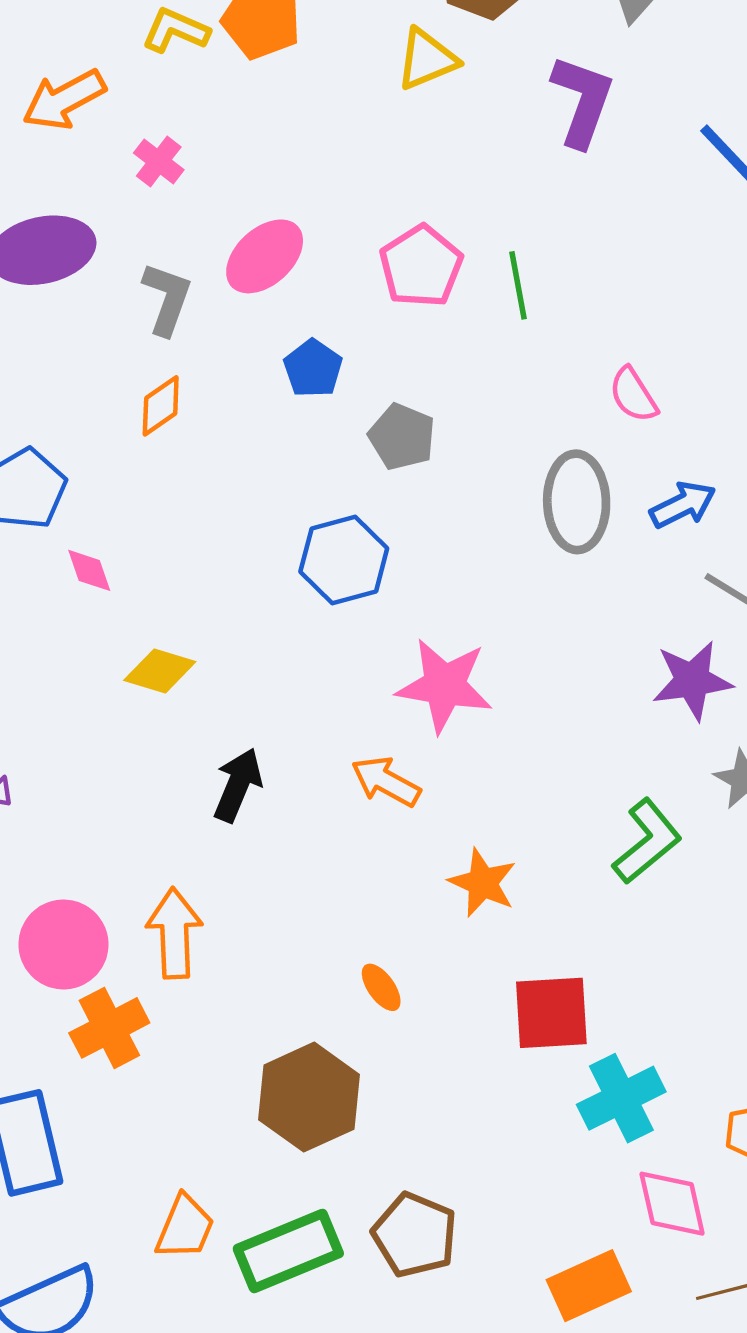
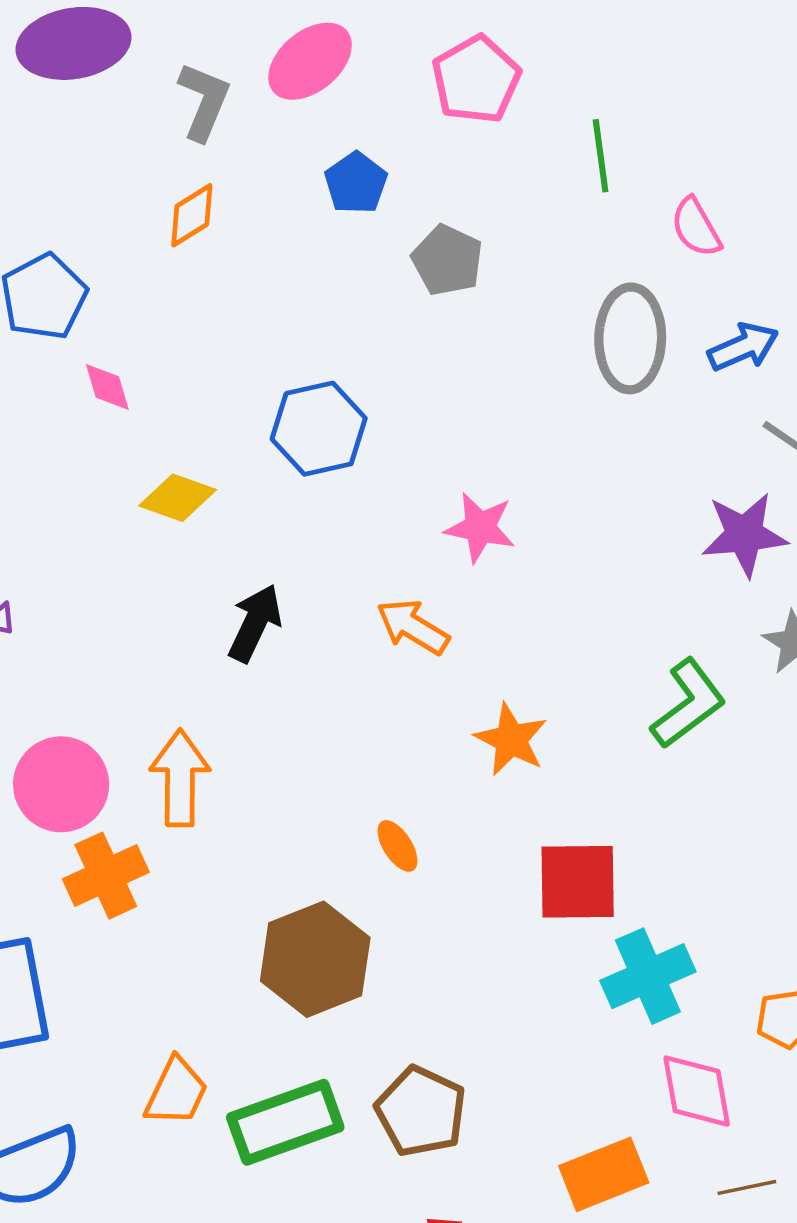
green line: (518, 285) -> (601, 156), moved
blue hexagon: (344, 560) -> (319, 429), moved
pink star: (444, 686) -> (480, 528), size x0.7

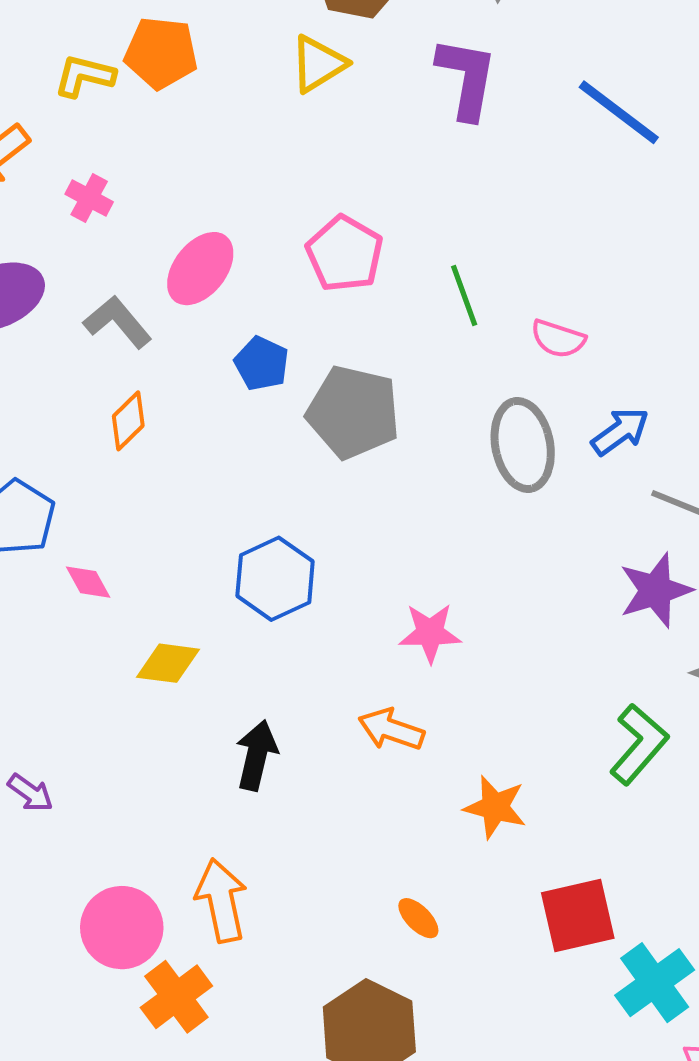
gray L-shape: (204, 101) -> (118, 322), turned -50
pink semicircle: (696, 227) -> (558, 339), turned -30
gray pentagon: (447, 260) -> (353, 412), size x1.5

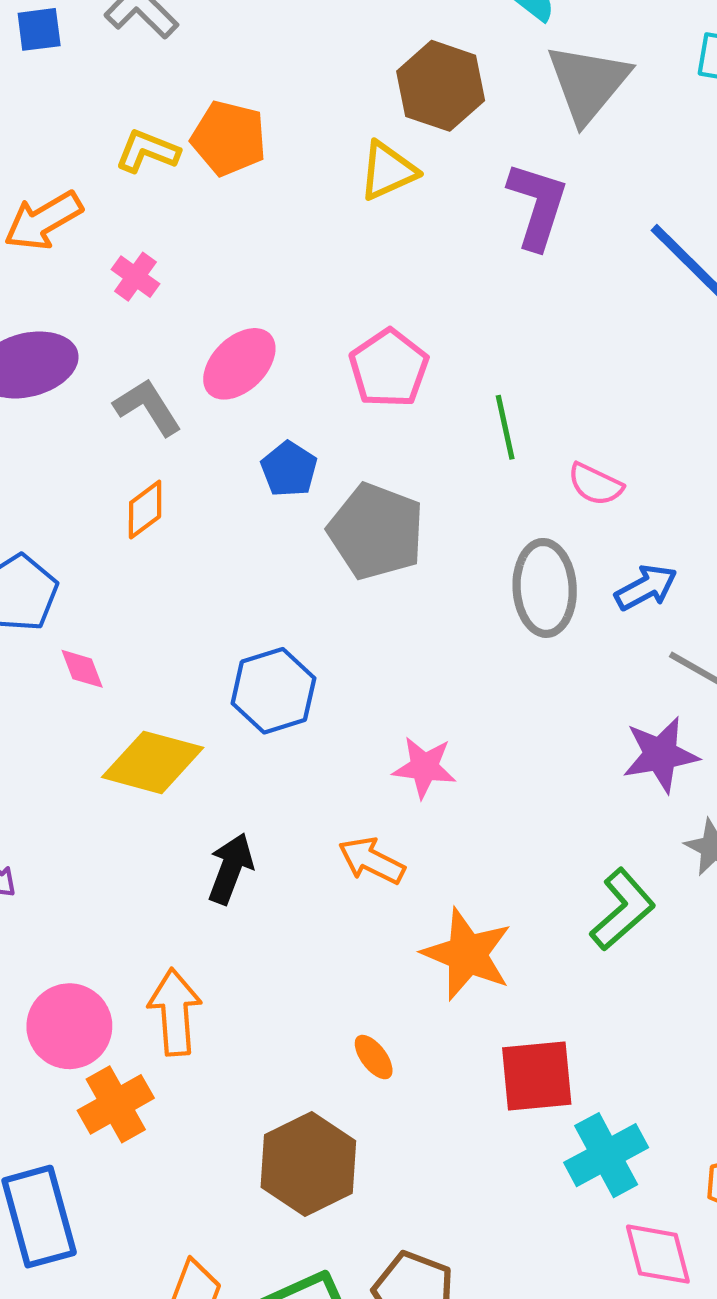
yellow diamond: (168, 663) -> (153, 762), size x1.5
orange star: (495, 807) -> (467, 954), size x1.4

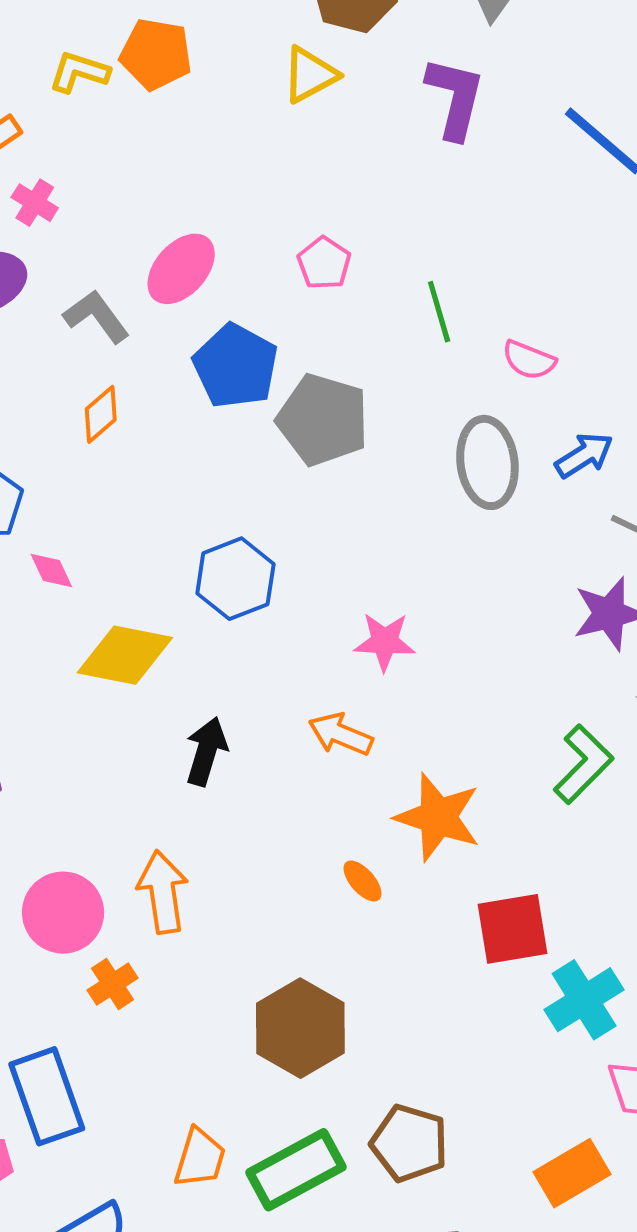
pink cross: (135, 277) -> (35, 203), moved
pink pentagon: (389, 368) -> (324, 263), size x0.7
blue pentagon: (289, 469) -> (236, 366), size x1.6
orange ellipse: (374, 1057) -> (363, 881), moved
orange cross: (116, 1104) -> (113, 984), size x0.7

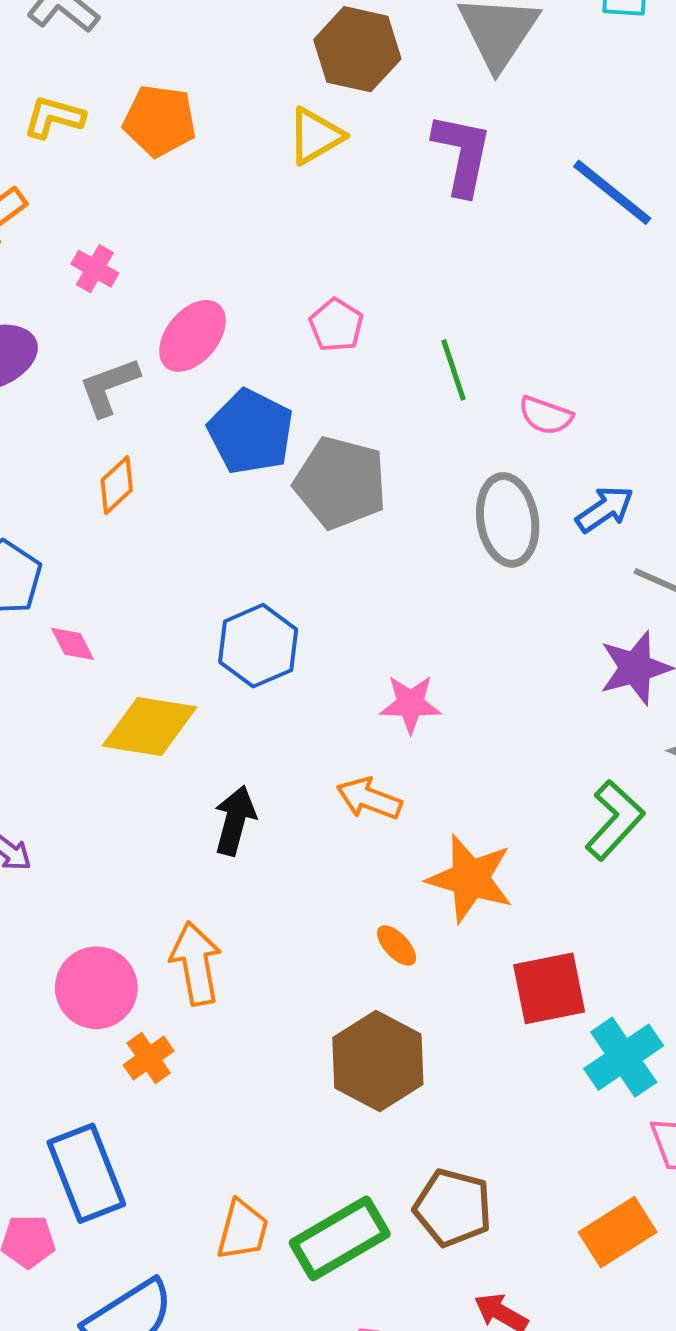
yellow L-shape: (79, 72) -> (54, 117), moved
pink cross: (35, 203) -> (95, 269), moved
gray L-shape: (96, 316) -> (109, 387), turned -72
brown hexagon: (300, 1028) -> (378, 1061), moved

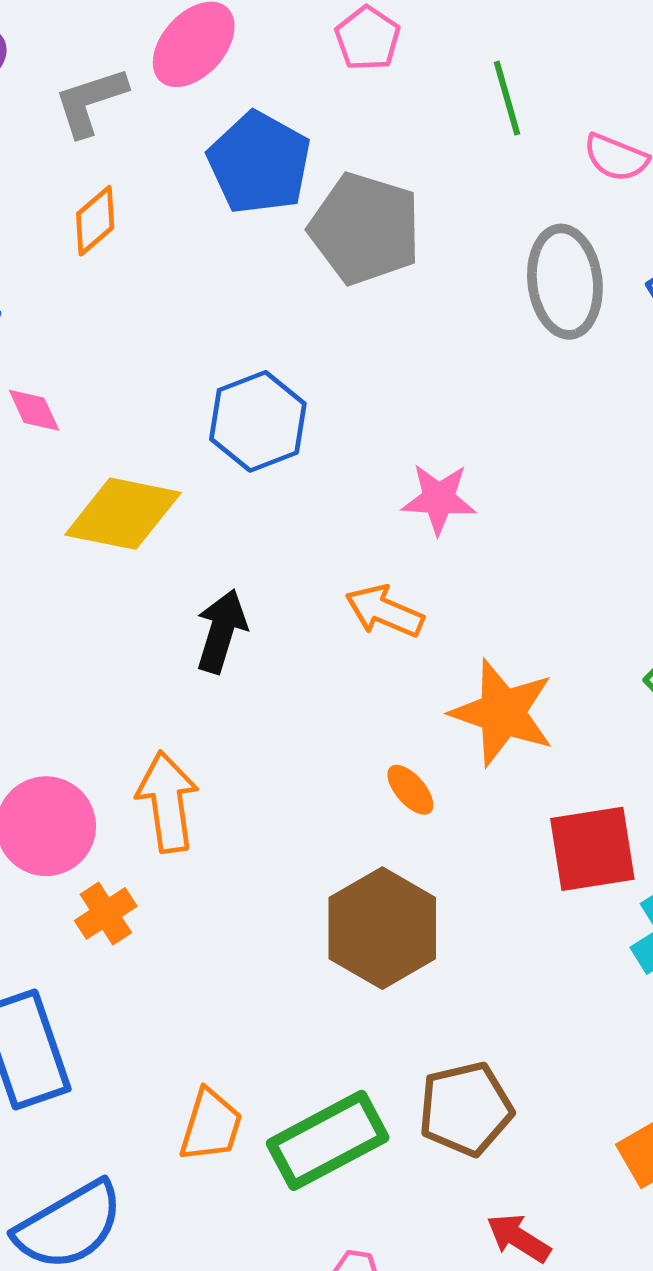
brown pentagon: (453, 1208) -> (466, 1109), turned -30

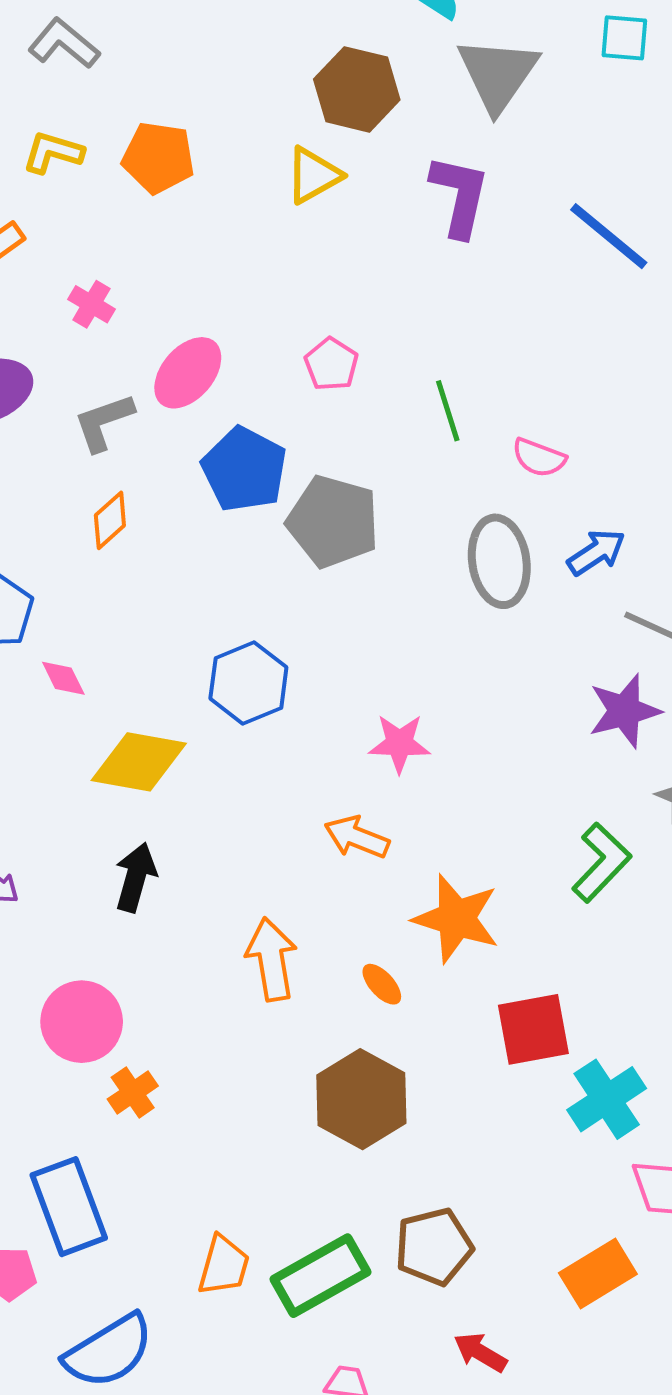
black arrow: (221, 631) -> (136, 877), moved
orange arrow: (167, 802) -> (271, 959), moved

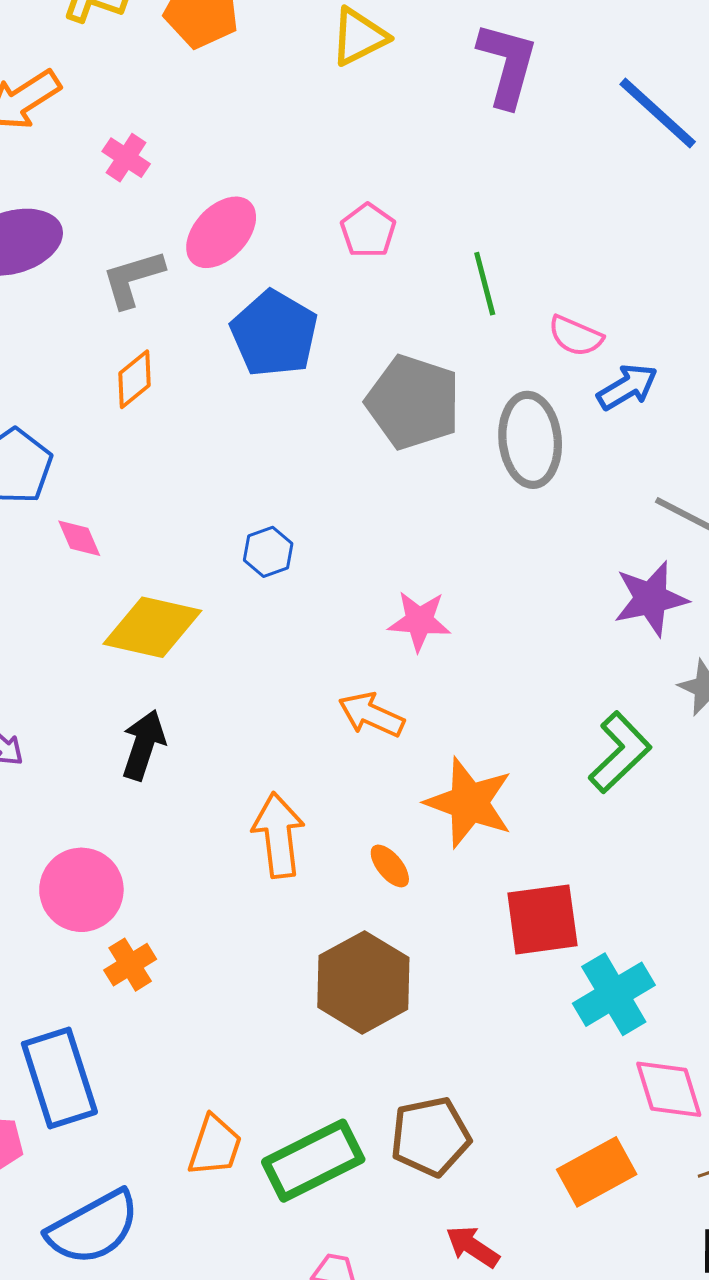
gray pentagon: (333, 522) -> (413, 402), moved
blue arrow: (596, 552) -> (627, 387), moved
blue hexagon: (248, 683) -> (268, 552), size x0.6

